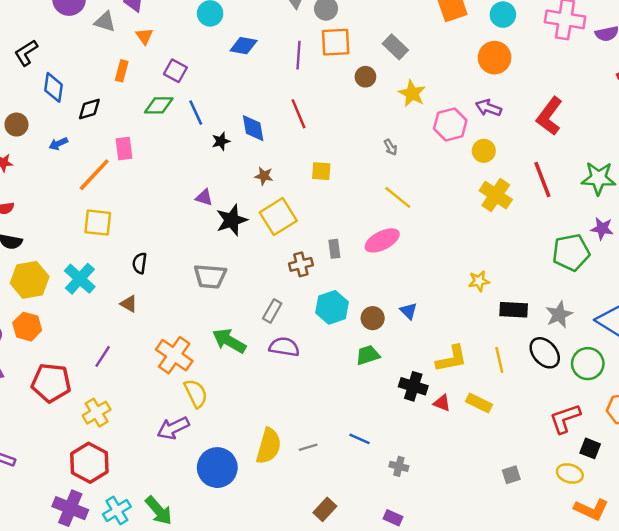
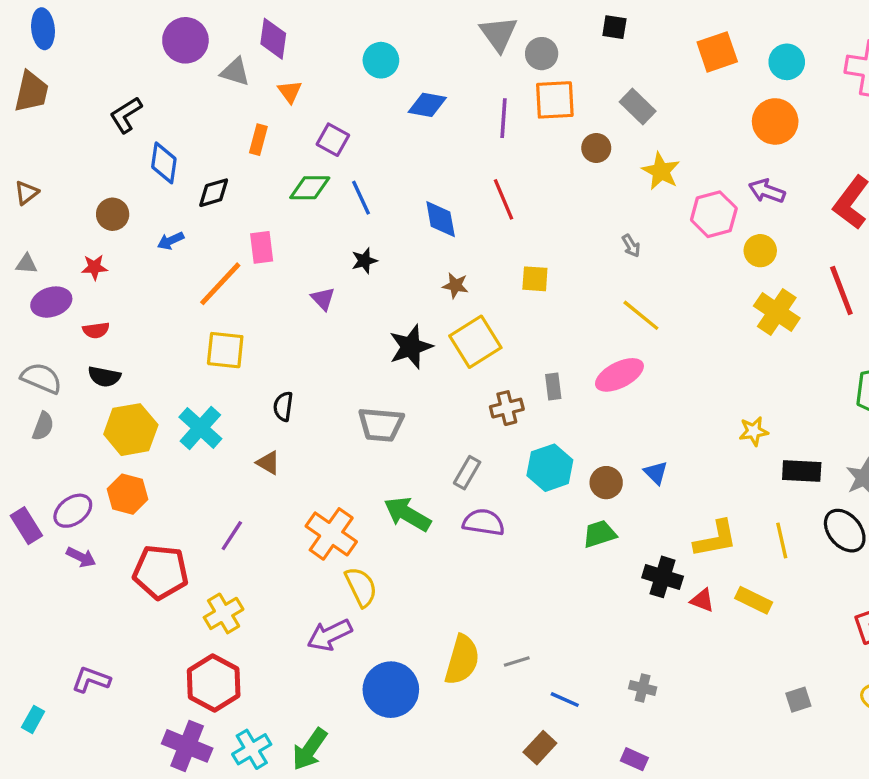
black star: (221, 141) -> (364, 261), moved
purple triangle: (204, 197) -> (323, 299), moved, turned 30
blue line: (359, 439) -> (565, 700), moved
green arrow: (159, 511) -> (310, 749), turned 76

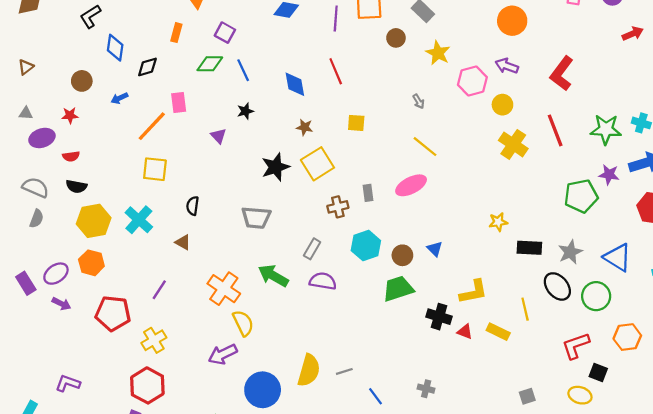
green trapezoid: (600, 534) -> (398, 289), size x1.4
yellow line: (782, 541) -> (525, 309), moved
blue line: (565, 700) -> (376, 396), turned 30

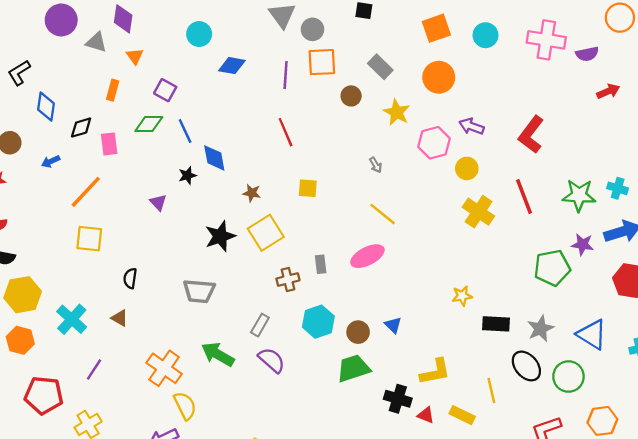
orange circle: (512, 21) -> (439, 77), moved
blue diamond: (295, 84) -> (214, 158), moved
pink rectangle: (179, 102) -> (109, 144), moved
cyan cross: (139, 220) -> (72, 319), moved
purple semicircle: (323, 281) -> (272, 360), turned 32

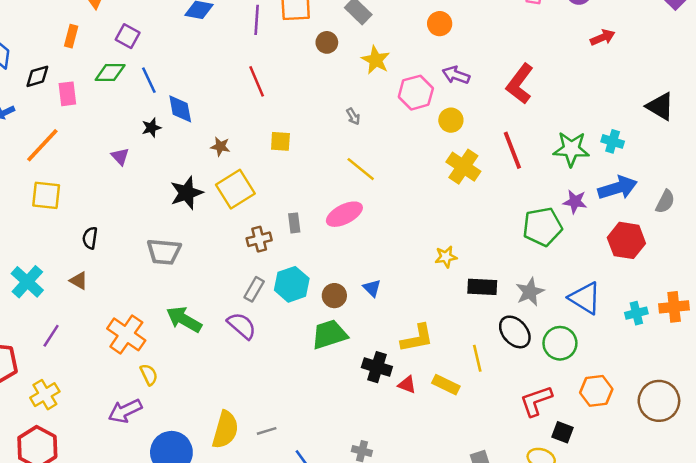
orange circle: (439, 77) -> (440, 24), moved, size x0.7
gray rectangle: (260, 325) -> (254, 289), moved
yellow semicircle: (185, 406) -> (149, 375), size x0.7

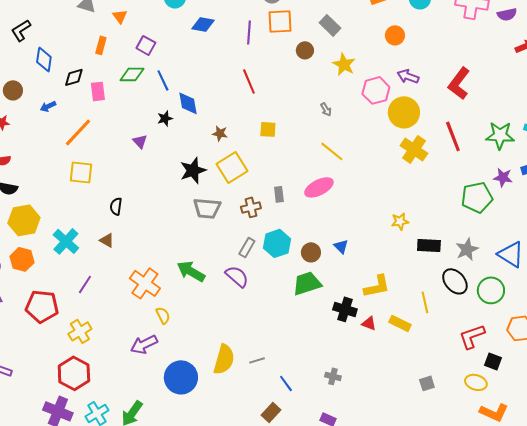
yellow circle: (451, 120) -> (404, 112), size x1.6
gray trapezoid: (164, 252) -> (207, 208), moved

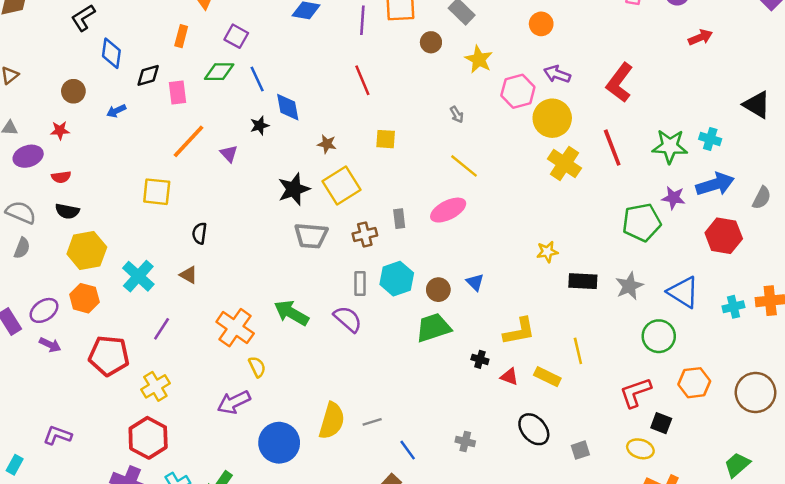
orange line: (78, 132) -> (189, 141), moved
gray rectangle: (247, 247) -> (360, 284), turned -30
black ellipse: (455, 281) -> (534, 429), moved
black cross: (345, 309) -> (480, 359), size x0.6

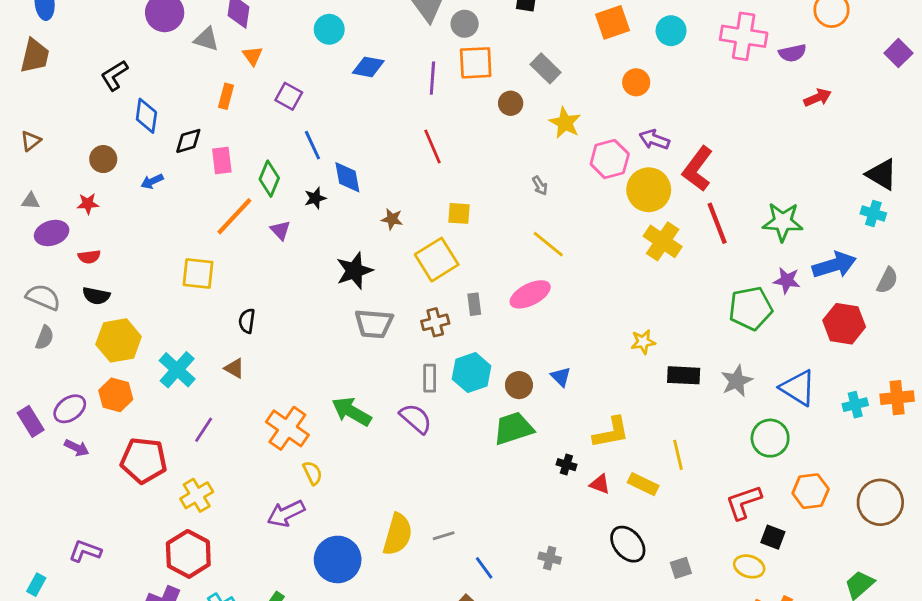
green diamond: (219, 72) -> (269, 179), moved, turned -68
red L-shape: (620, 83) -> (698, 169), moved
cyan cross: (710, 139) -> (873, 213), moved
yellow square: (342, 186) -> (437, 260), moved

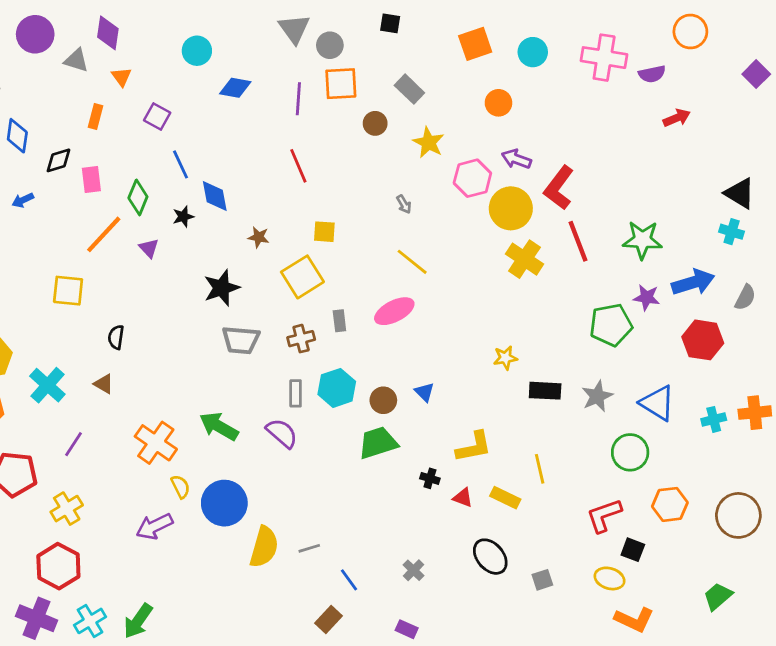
gray cross: (550, 558) -> (413, 570), turned 30
blue circle: (338, 559) -> (224, 503), moved

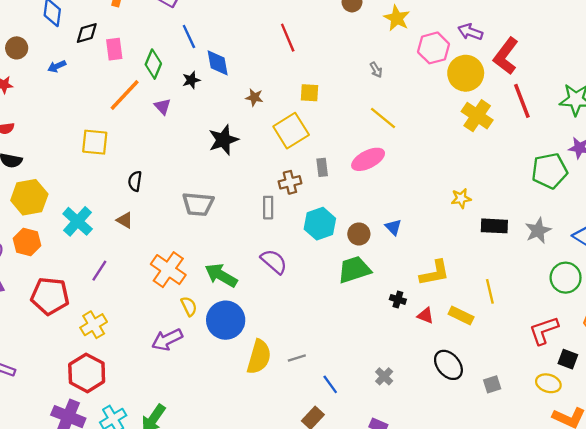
gray trapezoid: (241, 340) -> (198, 204), moved
gray rectangle: (296, 393) -> (268, 208), moved
green arrow: (219, 426) -> (221, 275), moved

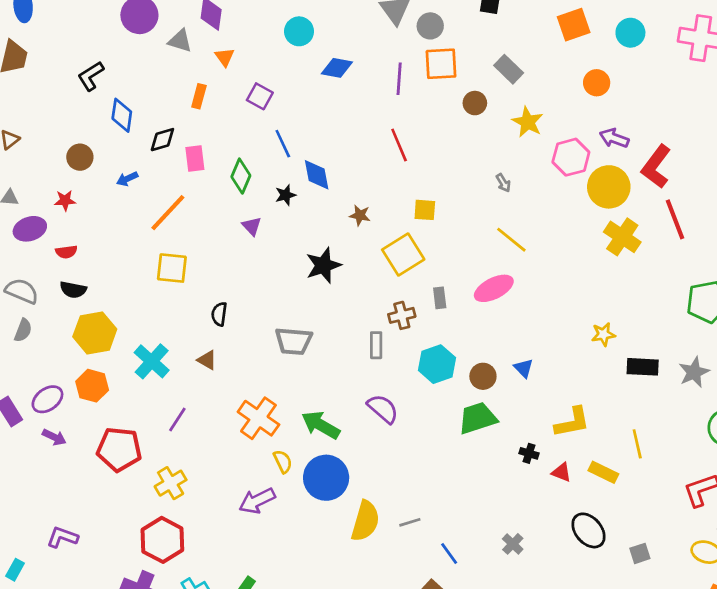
orange line: (125, 95) -> (168, 213), moved

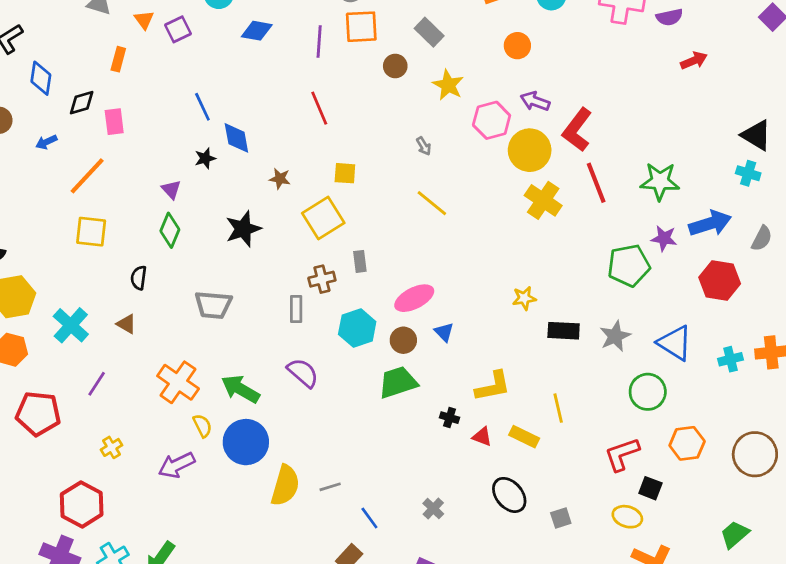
purple square: (260, 96) -> (178, 29), moved, turned 35
green diamond: (241, 176) -> (170, 230), moved
pink ellipse: (494, 288) -> (414, 298), moved
yellow cross: (171, 483) -> (111, 447), moved, size x0.7

